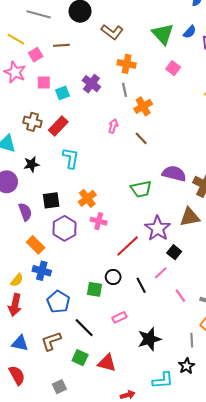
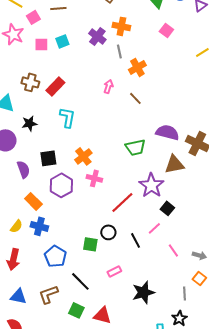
purple cross: (91, 84) -> (97, 36), moved
cyan square: (62, 93) -> (62, 41), moved
brown triangle: (190, 217) -> (174, 164), moved
yellow semicircle: (17, 280) -> (16, 226), moved

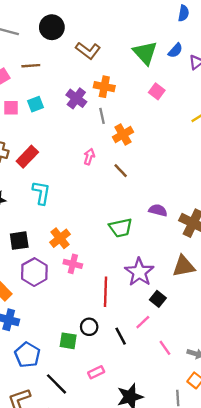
purple semicircle: (167, 132) -> (158, 210), size x0.7
brown triangle: (174, 164) -> (184, 266), moved
red line: (122, 202) -> (105, 292), turned -45

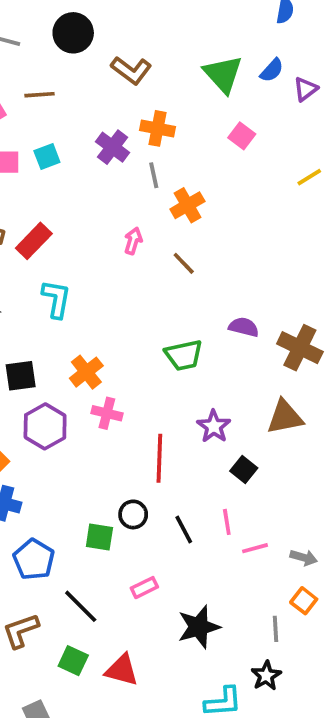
purple star: (139, 272) -> (214, 426), size x0.7
pink line: (143, 322) -> (227, 522), moved, turned -56
pink line: (165, 348) -> (255, 548), turned -70

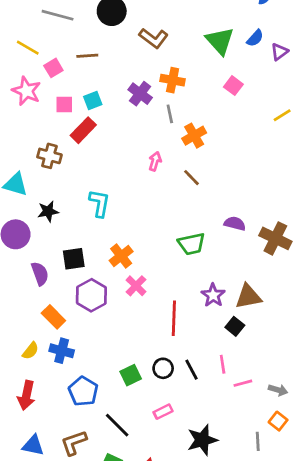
red rectangle: (34, 241) -> (83, 130), moved
pink cross: (107, 413) -> (136, 286), turned 30
brown triangle: (285, 417) -> (248, 297), moved
black circle: (133, 514) -> (163, 368), moved
green square: (99, 537) -> (131, 375), turned -35

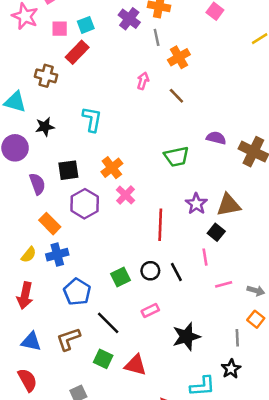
blue cross: (62, 351) -> (57, 255), turned -30
pink line: (223, 364) -> (205, 257), moved

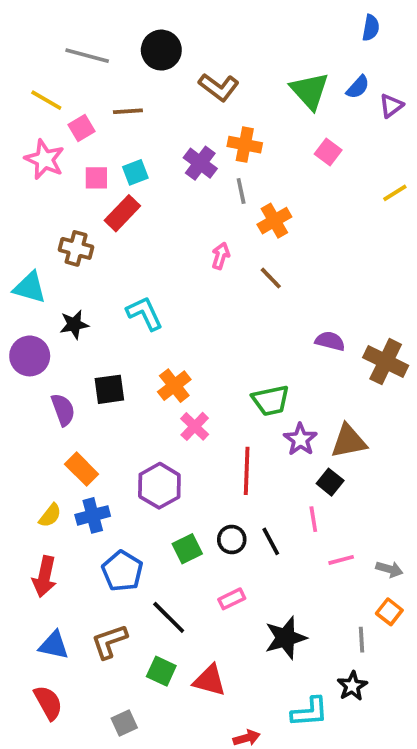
cyan L-shape: (92, 119) -> (145, 313), turned -35
green trapezoid: (176, 157) -> (271, 400), moved
purple hexagon: (85, 204) -> (159, 486), moved

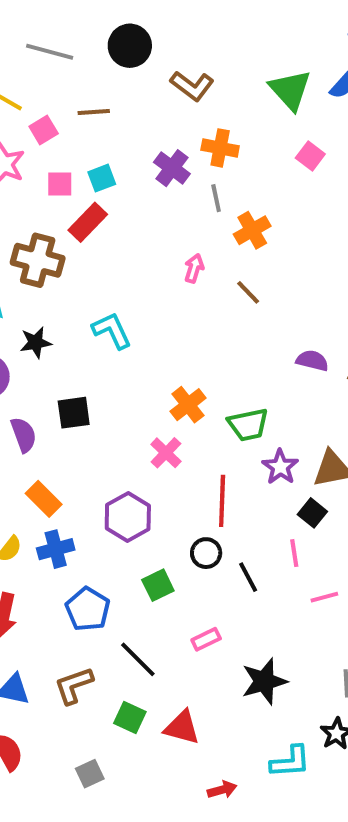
brown cross: (76, 248) -> (38, 260), size x1.4
orange cross: (174, 386) -> (188, 405), moved
black circle: (232, 540) -> (206, 553), moved

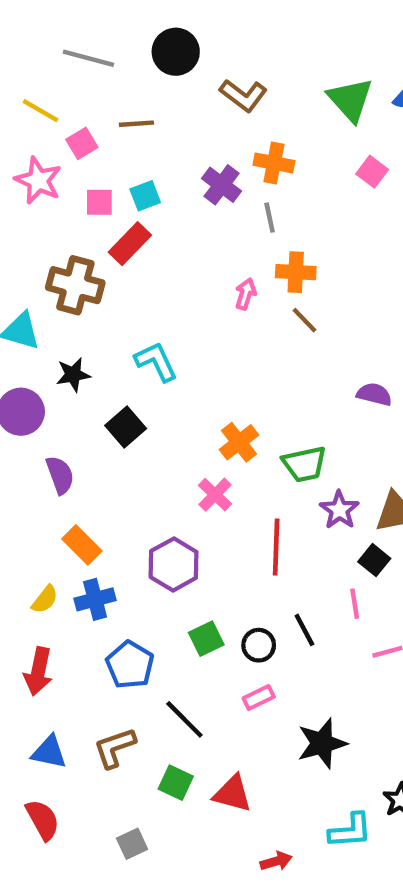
orange cross: (252, 230) -> (296, 272), moved, turned 33
black square: (74, 413) -> (126, 427), moved, turned -33
black circle: (206, 553) -> (259, 645), moved

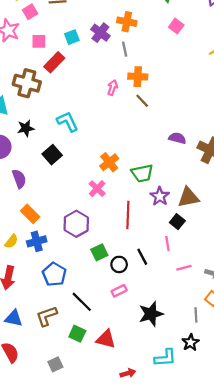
cyan square: (145, 196) -> (72, 37), moved
green square: (206, 639) -> (99, 252), moved

